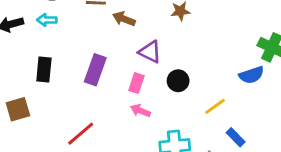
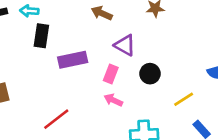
black rectangle: (44, 70) -> (41, 36), moved
purple rectangle: (95, 70) -> (73, 60), turned 56

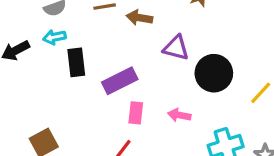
pink rectangle: (111, 74) -> (136, 113), moved
black circle: (150, 74) -> (214, 73), size x1.5

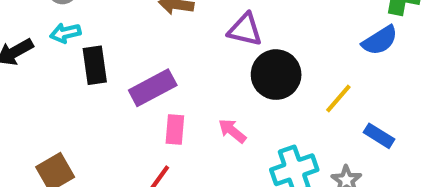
purple triangle: (176, 48) -> (245, 30), moved
pink arrow: (179, 115) -> (232, 131), turned 30

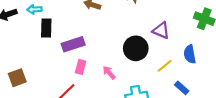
purple triangle: (245, 30) -> (161, 30), moved
blue semicircle: (380, 40) -> (190, 54), moved, turned 102

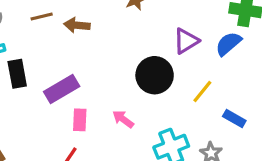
purple triangle: (161, 30) -> (186, 41), turned -42
blue semicircle: (190, 54) -> (228, 44), moved, turned 72

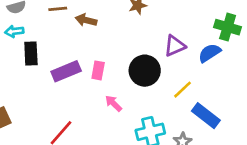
blue rectangle: (234, 118) -> (206, 116), size x1.5
pink rectangle: (80, 120) -> (98, 70), moved

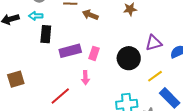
pink arrow: (114, 103) -> (85, 78), moved, turned -144

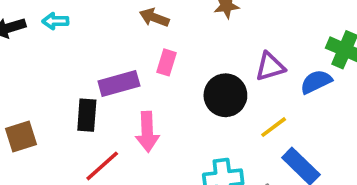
black rectangle: (46, 34) -> (87, 115), moved
pink rectangle: (94, 53) -> (166, 62), moved
pink arrow: (85, 78) -> (147, 132), size x1.5

